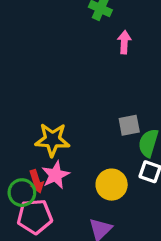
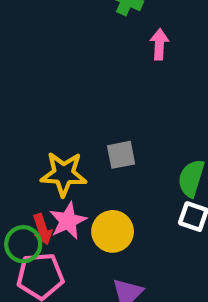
gray square: (129, 125) -> (121, 155), moved
yellow circle: (112, 185) -> (113, 231), moved

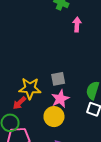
pink star: (68, 221) -> (60, 99), moved
red arrow: (42, 229) -> (19, 103), moved, turned 64

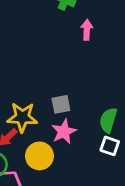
yellow circle: (54, 117) -> (39, 156), moved

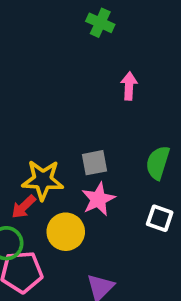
pink arrow: (87, 30) -> (129, 86), moved
green semicircle: (108, 120) -> (158, 163), moved

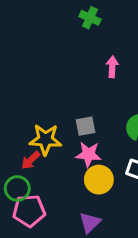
pink star: (98, 199) -> (88, 154), turned 30
yellow circle: (66, 232) -> (99, 180), moved

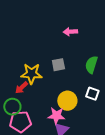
pink arrow: (112, 67) -> (70, 32), moved, turned -96
pink star: (88, 154) -> (56, 116), moved

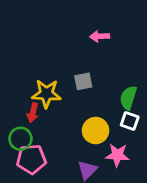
green semicircle: (91, 65) -> (128, 98), moved
red arrow: (21, 88) -> (33, 113), turned -32
pink star: (56, 116) -> (117, 155), moved

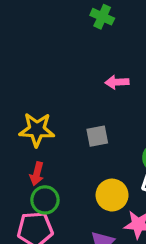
yellow star: (46, 94) -> (37, 130), moved
green circle: (20, 139) -> (45, 200), moved

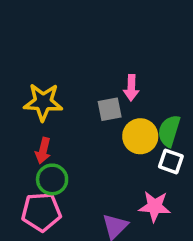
pink arrow: (117, 82) -> (131, 88), moved, turned -85
yellow circle: (112, 195) -> (140, 136), moved

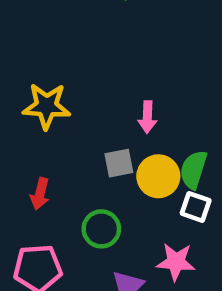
yellow star: (43, 102) -> (47, 106), moved
gray square: (110, 109) -> (119, 163), moved
green circle: (52, 179) -> (101, 229), moved

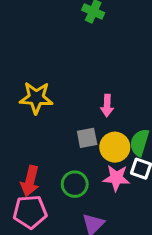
red arrow: (40, 194) -> (30, 181), moved, size x1.4
pink star: (176, 262) -> (116, 178), moved

